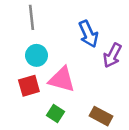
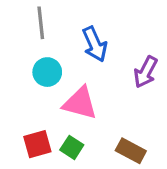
blue arrow: (88, 34) -> (95, 44), moved
red square: (29, 86) -> (37, 144), moved

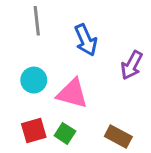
cyan circle: (47, 72) -> (34, 80), moved

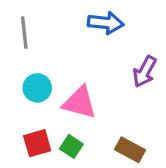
gray line: (37, 21) -> (24, 33), moved
blue arrow: (86, 40) -> (106, 23), moved, turned -60

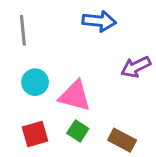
purple arrow: (145, 72) -> (136, 67), turned 36
green square: (71, 146) -> (78, 131), moved

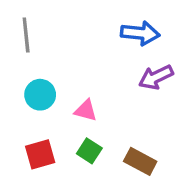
blue arrow: (99, 21) -> (140, 33), moved
pink triangle: (75, 96) -> (86, 110), size x0.6

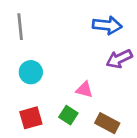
pink triangle: (86, 110) -> (84, 90), moved

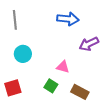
blue arrow: (107, 25) -> (68, 19), moved
red square: (31, 118) -> (13, 88), moved

